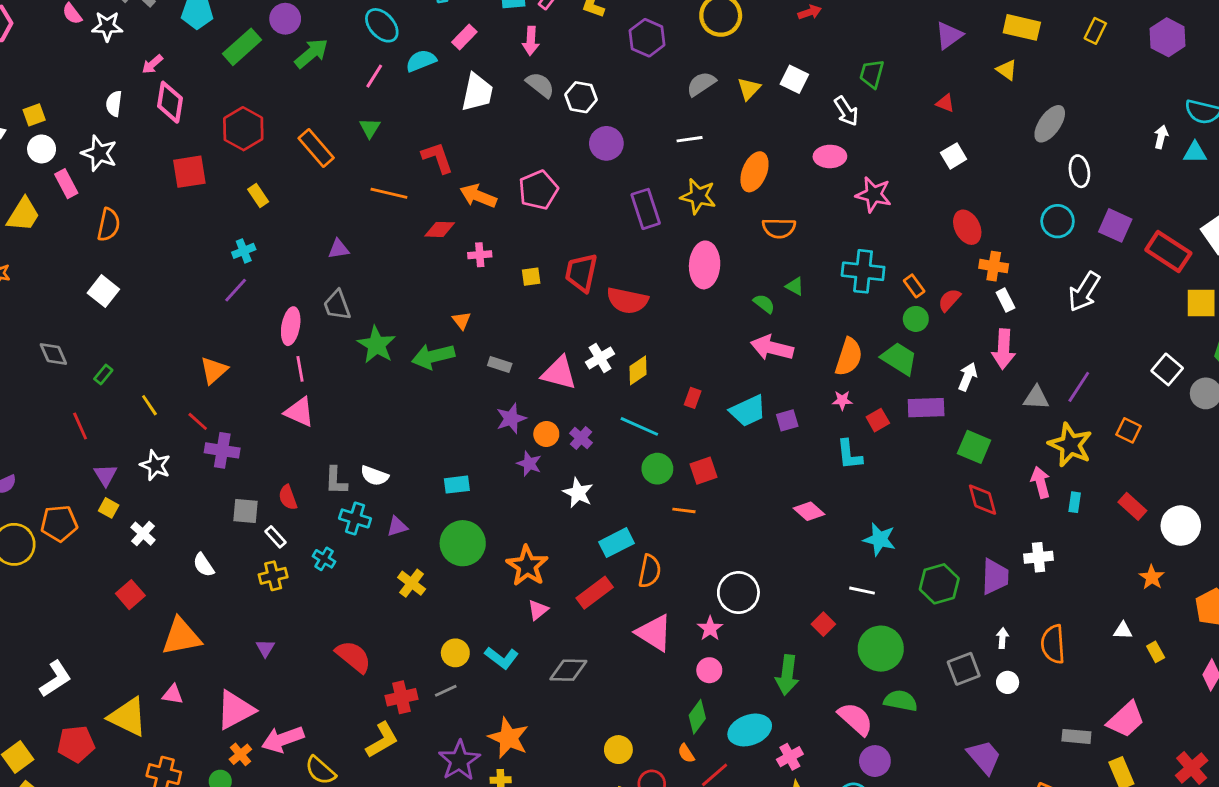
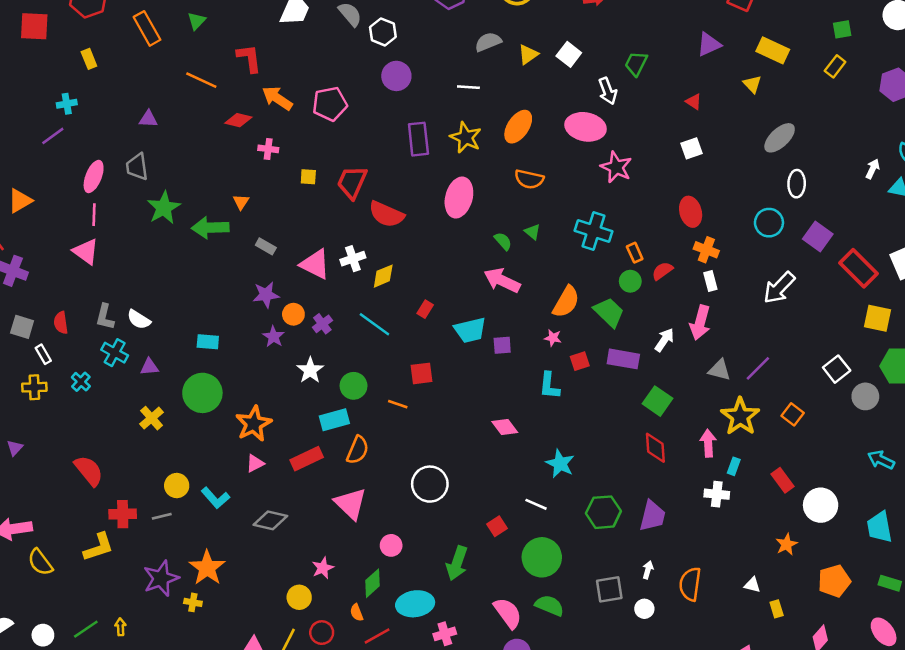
pink ellipse: (830, 156) -> (586, 127), size x1.4
green circle: (657, 469) -> (354, 386), moved
white cross: (1039, 557) -> (717, 494), moved
pink star: (710, 628) -> (323, 568), moved

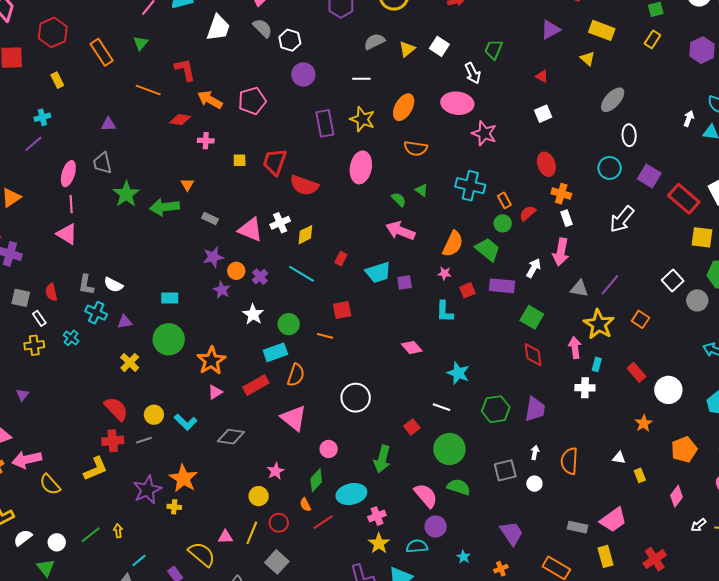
red semicircle: (89, 471) -> (116, 409), moved

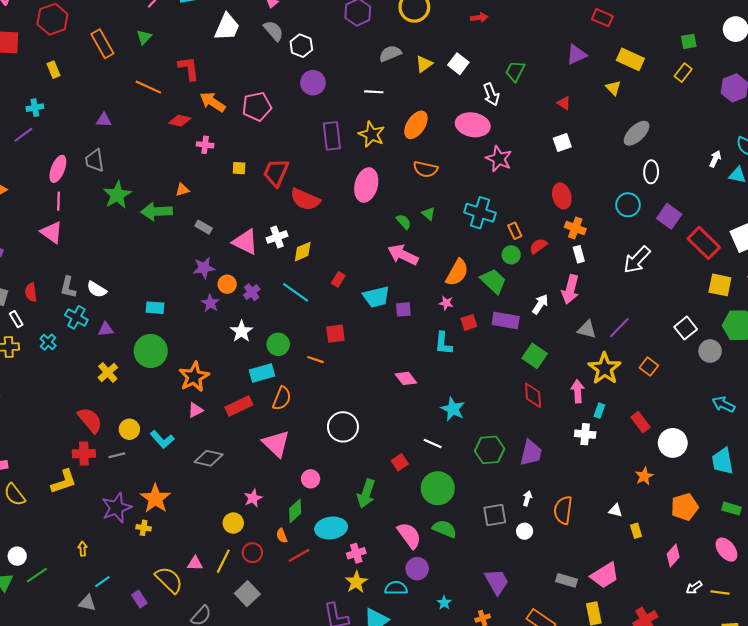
orange triangle: (187, 185) -> (182, 190), turned 40
green line: (91, 535) -> (37, 575), moved

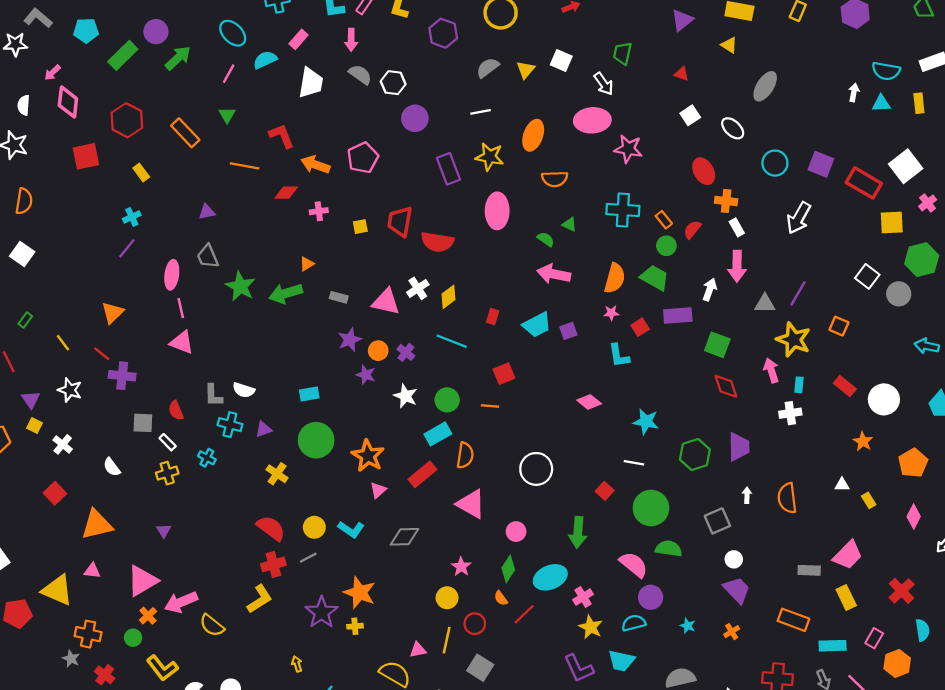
white ellipse: (651, 172) -> (733, 128), moved, turned -35
white circle: (525, 531) -> (734, 559), moved

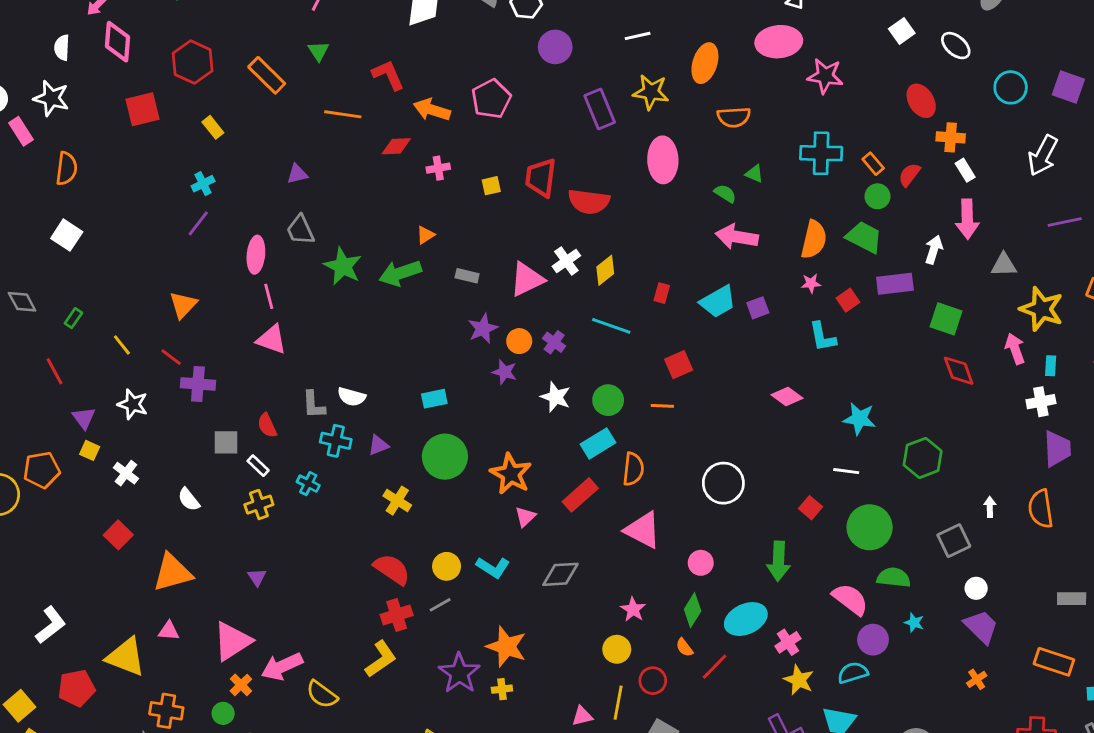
purple line: (798, 293) -> (1065, 222), moved, turned 50
pink triangle: (386, 302) -> (527, 279), turned -36
purple trapezoid: (739, 447) -> (1057, 449), moved
cyan star: (688, 626) -> (914, 623), moved

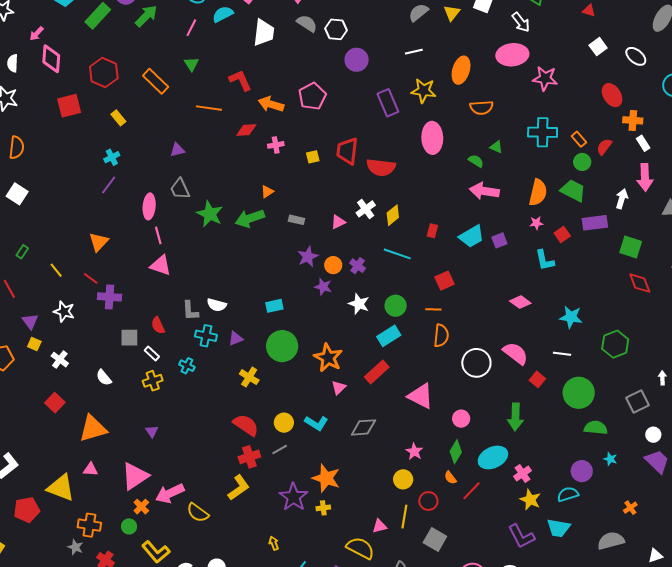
pink triangle: (527, 279) -> (338, 222), size x0.6
orange semicircle: (633, 469) -> (441, 336), moved
pink semicircle: (850, 599) -> (515, 353), moved
orange cross: (977, 679) -> (630, 508), moved

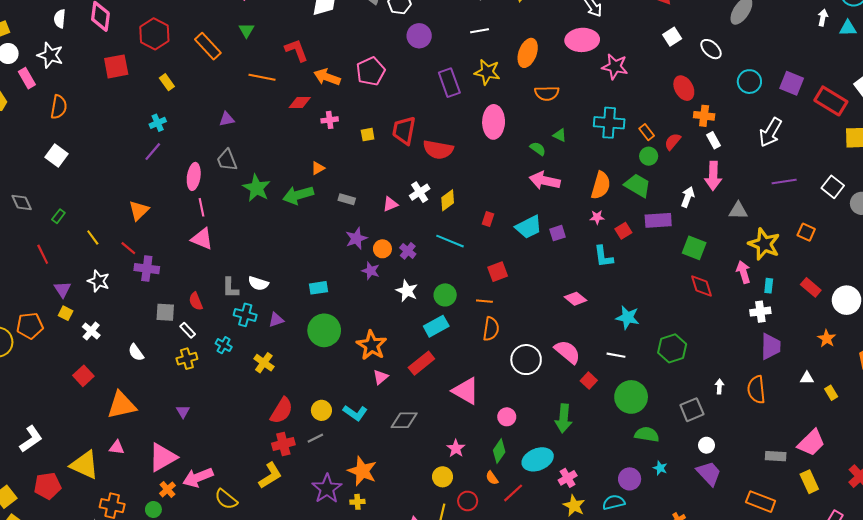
yellow cross: (249, 377) -> (264, 363), moved
red semicircle: (246, 425) -> (282, 411), turned 84

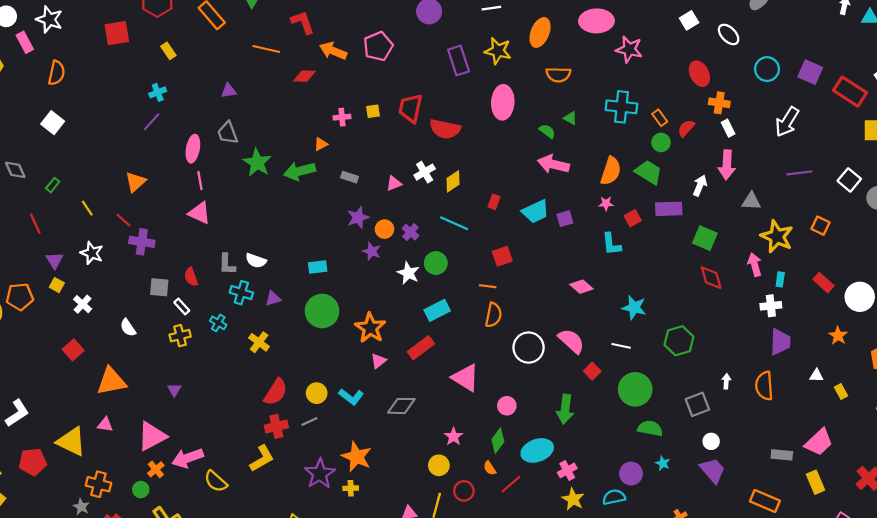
pink cross: (330, 120) -> (342, 117), moved
green circle: (445, 295) -> (436, 263), moved

